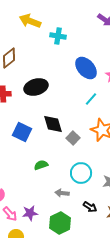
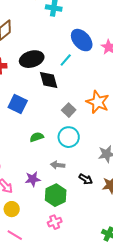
cyan line: (91, 99) -> (66, 60), moved
black diamond: (53, 124) -> (49, 80), moved
cyan circle: (81, 173) -> (69, 137), moved
purple star: (30, 213) -> (33, 179), moved

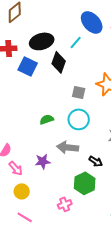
black diamond: (49, 80) -> (59, 62), turned 35
blue square: (18, 104) -> (28, 66), moved
gray square: (69, 110) -> (79, 92), turned -32
gray arrow: (58, 165) -> (68, 147), size x1.5
green hexagon: (56, 195) -> (85, 183), moved

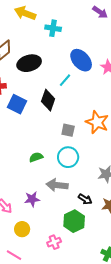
black ellipse: (42, 41) -> (29, 63), moved
yellow circle: (22, 191) -> (22, 229), moved

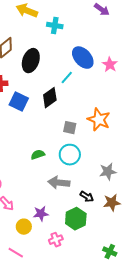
black ellipse: (29, 63) -> (31, 61), turned -55
black diamond: (48, 100) -> (50, 98), turned 35
purple star: (32, 199) -> (41, 214), moved

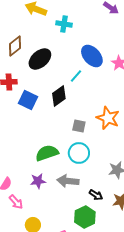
black ellipse: (31, 61) -> (40, 59), turned 30
green semicircle: (38, 155) -> (47, 153), size x1.6
purple star: (41, 214) -> (38, 181), moved

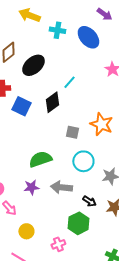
blue ellipse: (92, 56) -> (88, 37), moved
cyan circle: (79, 153) -> (83, 161), moved

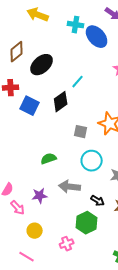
cyan cross: (57, 30) -> (76, 25), moved
green semicircle: (40, 159) -> (49, 159), size x0.7
purple star: (31, 187) -> (40, 196), moved

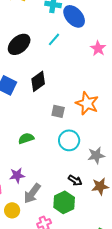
cyan line: (78, 82) -> (54, 39), moved
gray arrow: (70, 187) -> (32, 193), moved, turned -60

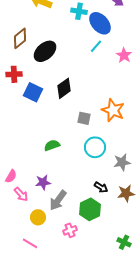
cyan line: (54, 39) -> (96, 46), moved

